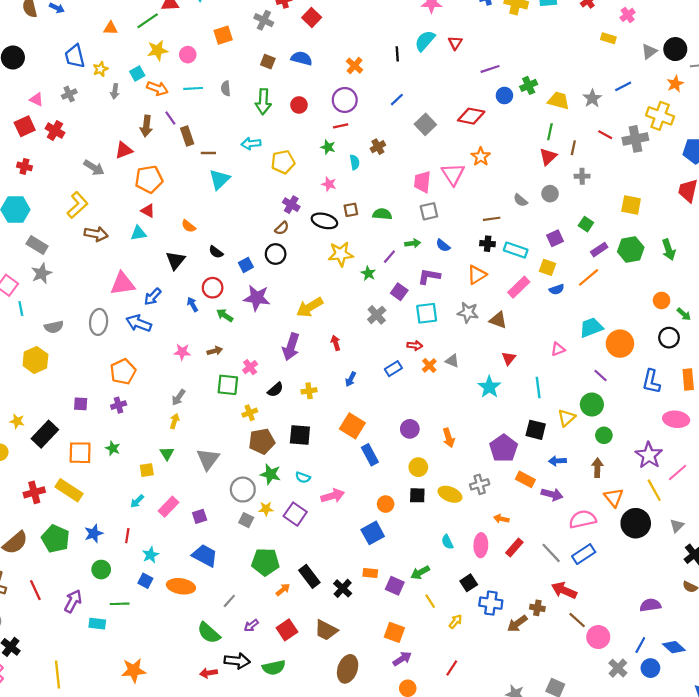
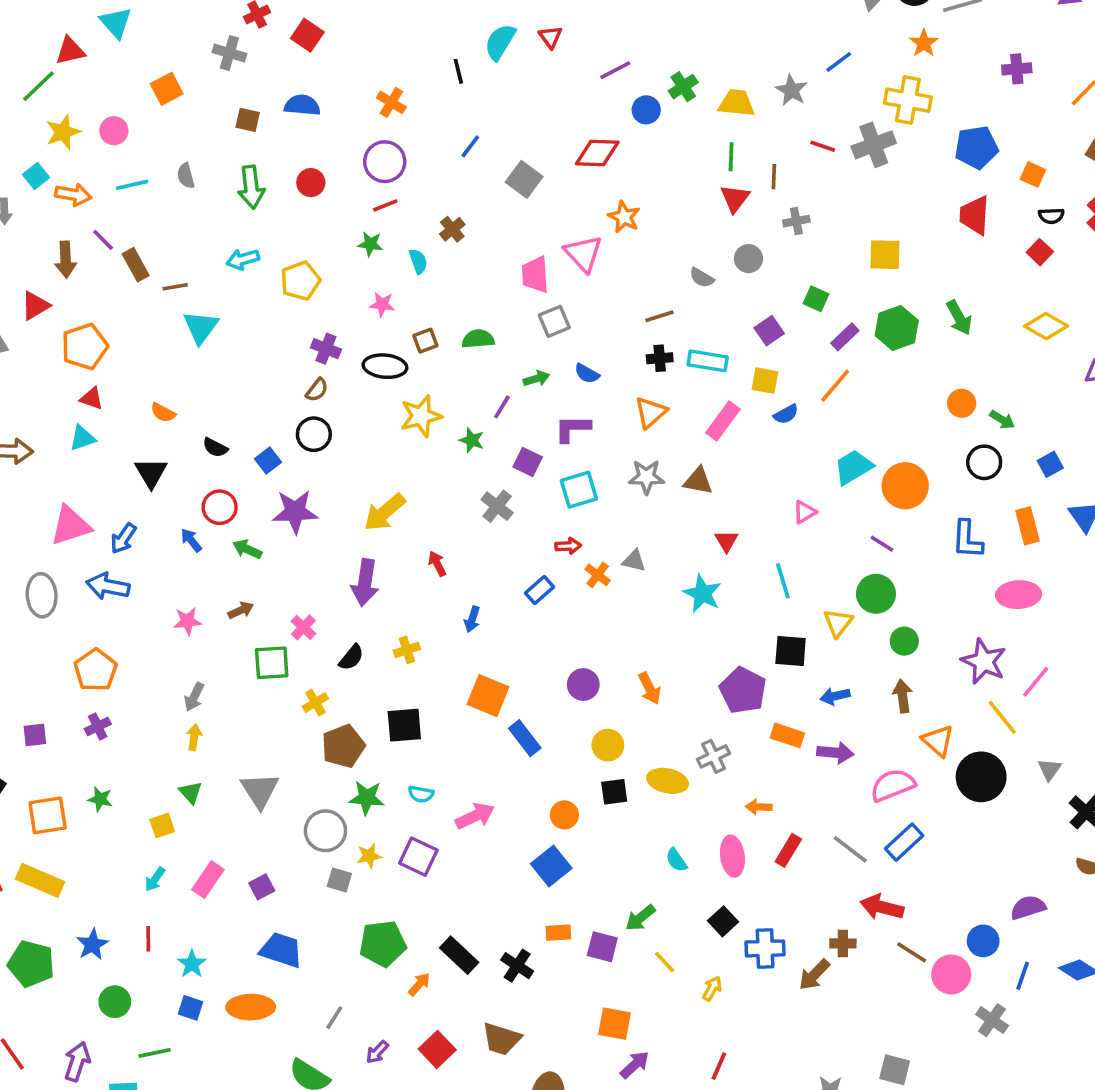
blue circle: (650, 668) -> (983, 941), moved

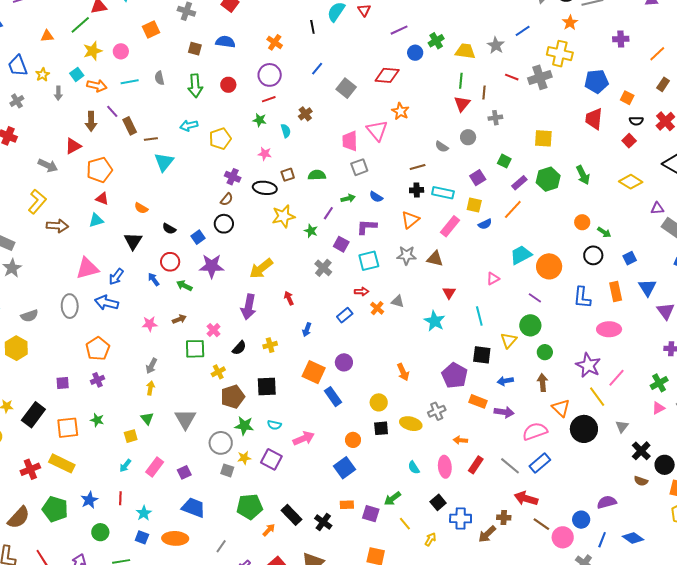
purple circle: (583, 685) -> (344, 362), moved

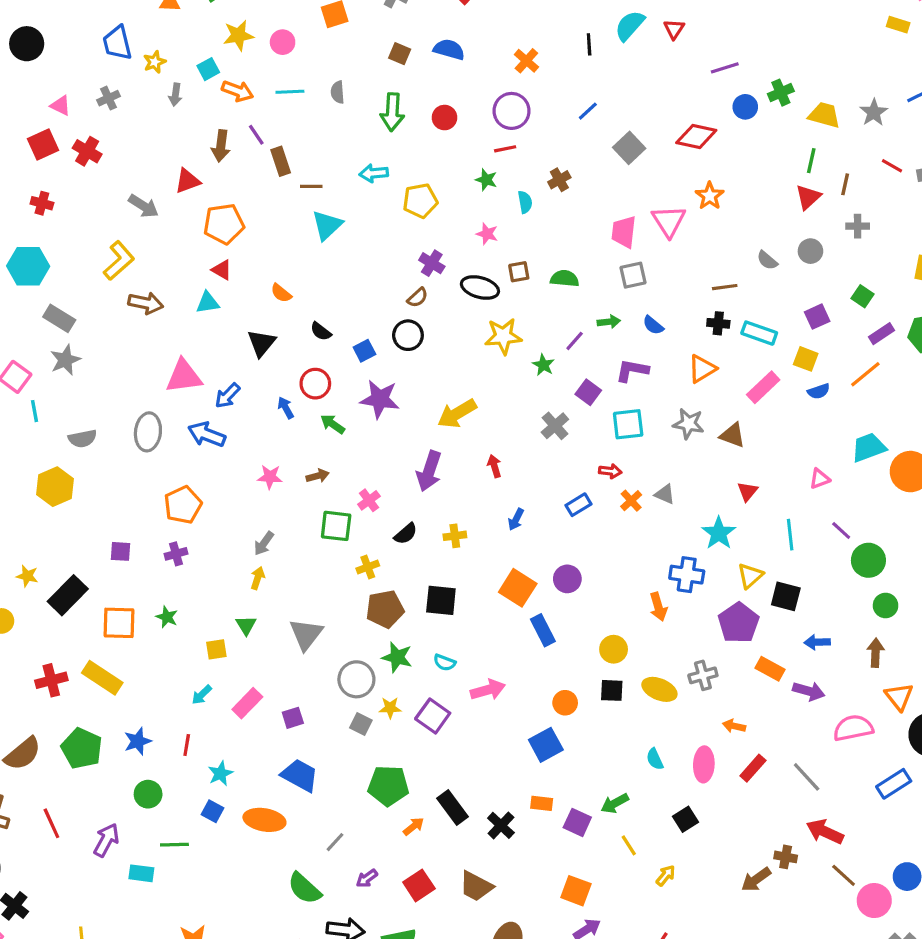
purple line: (535, 298) -> (841, 530), moved
yellow triangle: (509, 340) -> (750, 576), moved
blue rectangle: (540, 463) -> (894, 784), moved
blue cross: (461, 518) -> (687, 575), moved

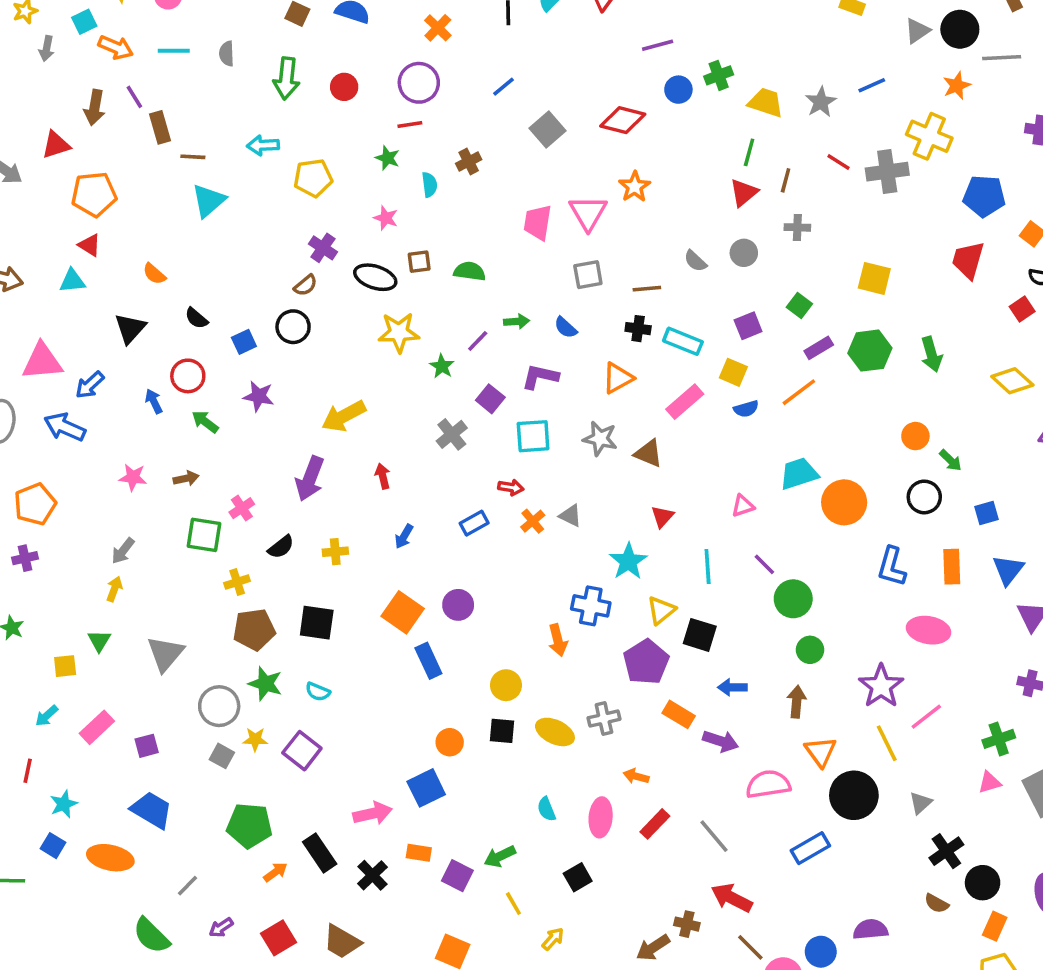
gray square: (633, 275) -> (588, 275), moved
purple star: (380, 399) -> (259, 396), size x0.7
pink arrow: (488, 690) -> (373, 813), moved

